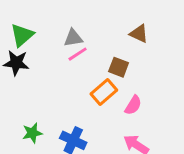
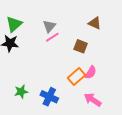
gray triangle: (73, 38) -> (49, 26), turned -40
orange rectangle: (104, 92) -> (77, 77), moved

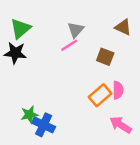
gray triangle: (49, 26) -> (76, 30), moved
pink semicircle: (91, 73) -> (118, 90), turned -32
blue cross: (49, 97) -> (44, 125), moved

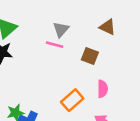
pink line: (69, 45) -> (55, 45), turned 48
orange rectangle: (100, 95) -> (72, 100), moved

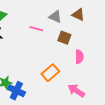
gray triangle: (61, 30) -> (55, 17), moved, turned -48
pink semicircle: (102, 89) -> (79, 57), moved

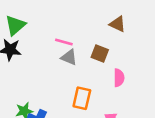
gray triangle: (55, 17) -> (69, 57), moved
orange rectangle: (50, 73) -> (82, 98), turned -36

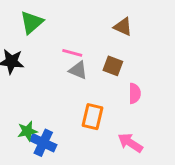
brown triangle: (118, 24) -> (123, 27), moved
green triangle: (15, 25) -> (32, 22), moved

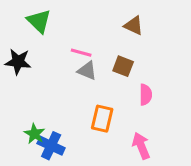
green triangle: (32, 22) -> (39, 21), turned -35
green star: (27, 131) -> (35, 134), turned -30
pink arrow: (130, 143) -> (141, 146), turned 35

